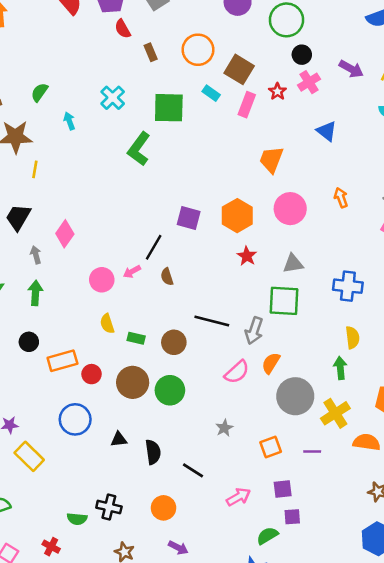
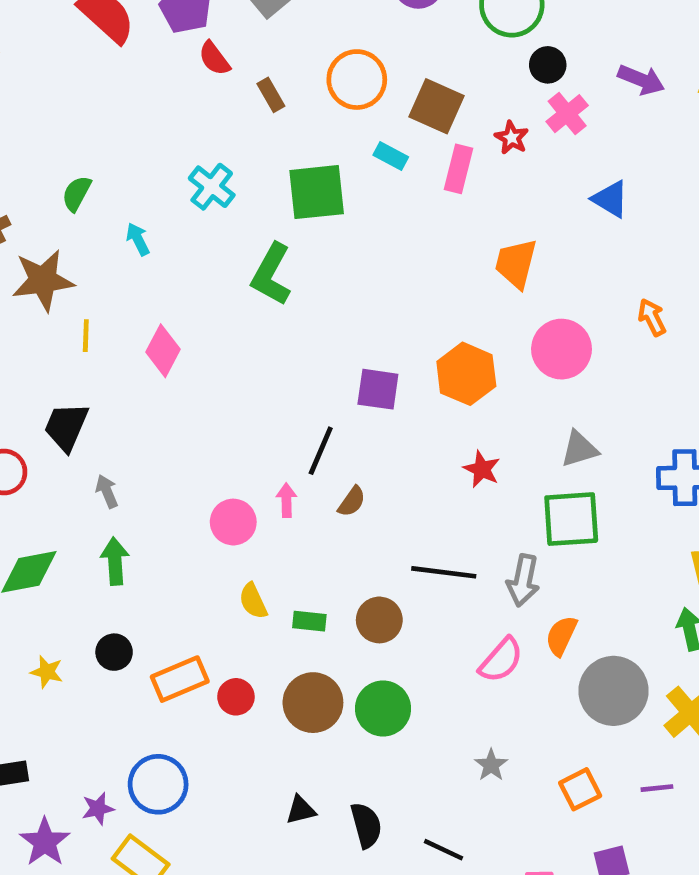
pink diamond: (65, 234) -> (163, 351), moved
red star: (247, 256) -> (482, 469), moved
pink arrow: (132, 272) -> (286, 500), turned 126
brown semicircle: (167, 277) -> (352, 502), turned -120
blue circle: (75, 419) -> (158, 784), moved

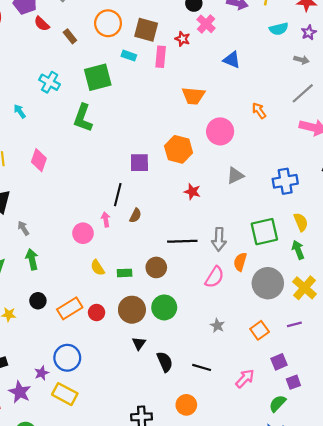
orange trapezoid: (516, 264) -> (193, 96), turned -90
green square: (571, 519) -> (264, 232), moved
black triangle: (301, 810) -> (139, 343), moved, turned -32

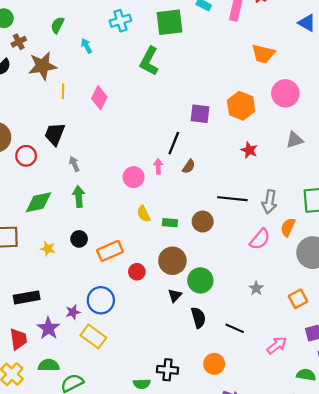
cyan cross: (50, 82) -> (120, 21), turned 36
green circle: (164, 307) -> (200, 280), moved
red circle: (97, 312) -> (137, 272), moved
green semicircle: (277, 403) -> (306, 375), turned 48

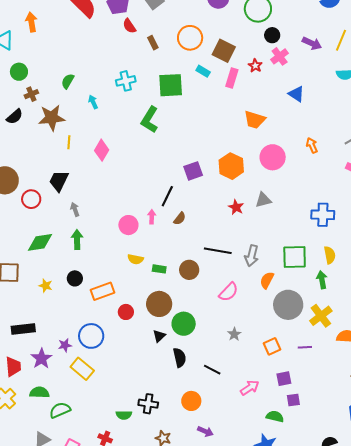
purple square: (200, 114) -> (193, 171), turned -30
gray triangle: (295, 140) -> (263, 200), moved
yellow semicircle: (144, 214) -> (135, 259), turned -56
pink semicircle: (260, 239) -> (229, 292), moved

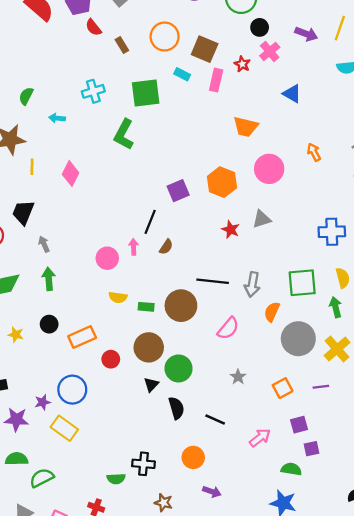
cyan arrow: (93, 102) -> (57, 118), turned -56
brown circle: (189, 270) -> (181, 306), size x1.4
purple star: (41, 359) -> (16, 419), turned -30

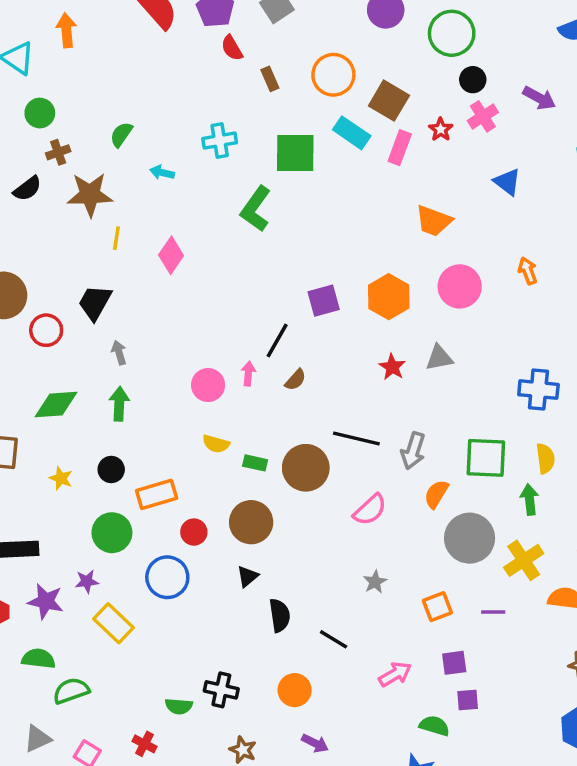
cyan rectangle: (182, 74) -> (352, 133), size x1.5
green circle: (178, 368) -> (112, 533), moved
blue circle: (72, 390) -> (167, 577), moved

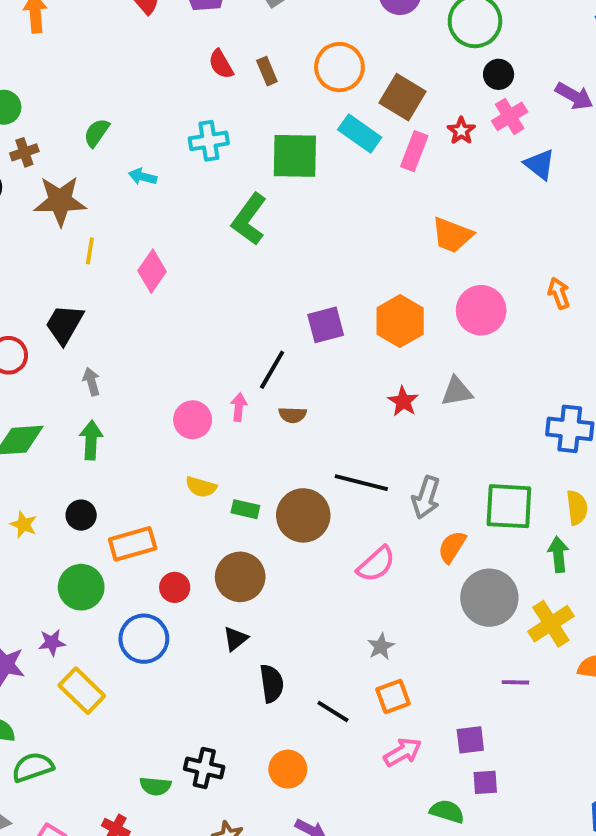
red semicircle: (232, 48) -> (221, 64), moved
blue triangle: (507, 182) -> (540, 164), moved
brown semicircle: (295, 380) -> (293, 415), turned 50
orange square: (437, 607) -> (393, 697), moved

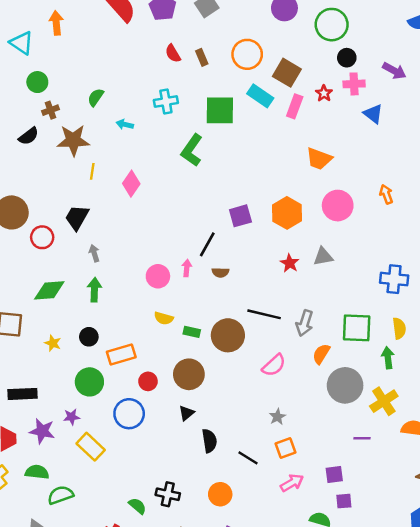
pink cross: (510, 116) -> (354, 84), turned 30
green semicircle: (155, 786) -> (137, 506), turned -144

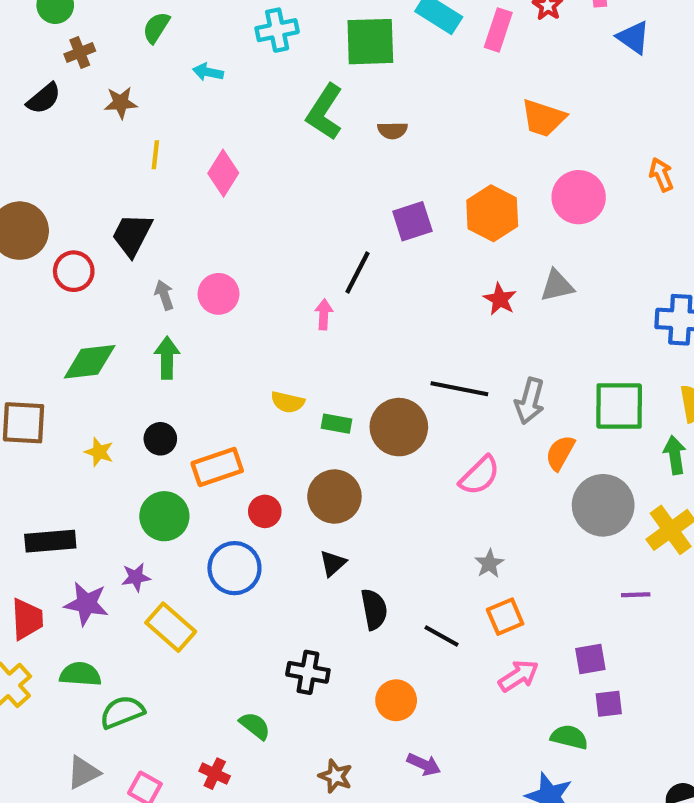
brown star: (73, 140) -> (121, 103), size x0.6
brown semicircle: (220, 272) -> (392, 130), moved
pink circle: (158, 276) -> (219, 294), moved
black cross: (168, 494) -> (308, 672), moved

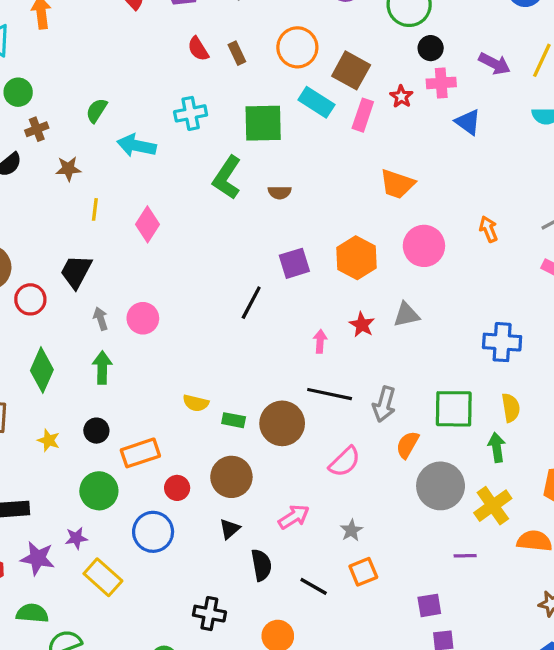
cyan arrow: (208, 72) -> (136, 146), size x1.6
pink arrow: (324, 314) -> (320, 341), moved
green diamond: (90, 362) -> (42, 370), turned -60
pink arrow: (518, 676) -> (294, 517), moved

